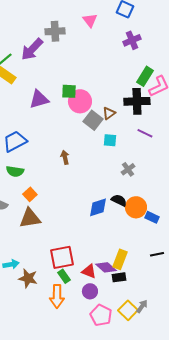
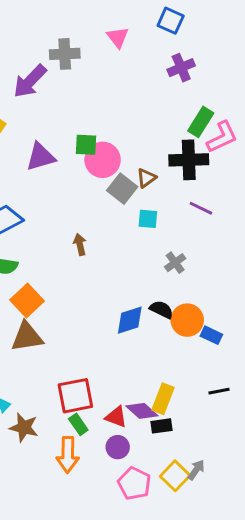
orange square: (30, 194) -> (27, 300), size x1.5

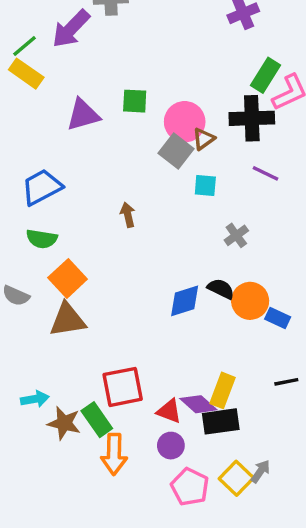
pink circle: (103, 160) -> (185, 122), moved
green rectangle: (78, 424) -> (97, 420), moved, size x1.4
black rectangle: (162, 426) -> (221, 421), size x1.5

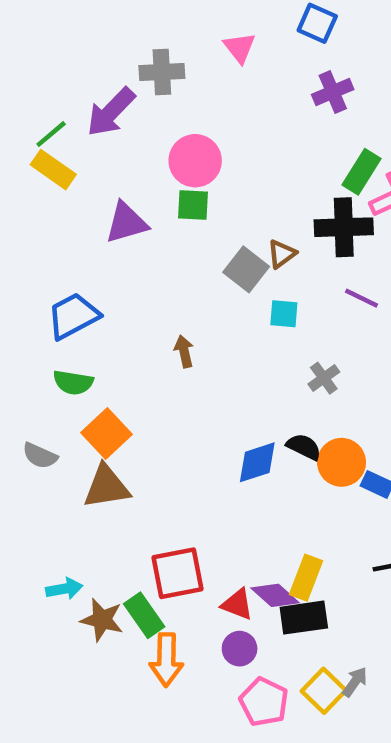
pink circle: (185, 122) -> (195, 161), moved

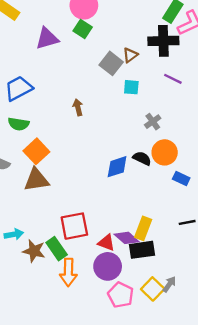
green square: (193, 205) -> (83, 29), turned 30
orange circle: (342, 462) -> (165, 152), moved
purple circle: (240, 649) -> (108, 266), size x1.5

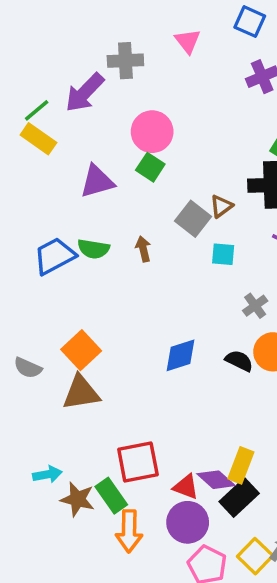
brown arrow: (78, 107) -> (143, 249), moved
green semicircle: (19, 124) -> (94, 249), moved
blue diamond: (117, 167) -> (181, 355), moved
black rectangle: (142, 250) -> (239, 497), turned -35

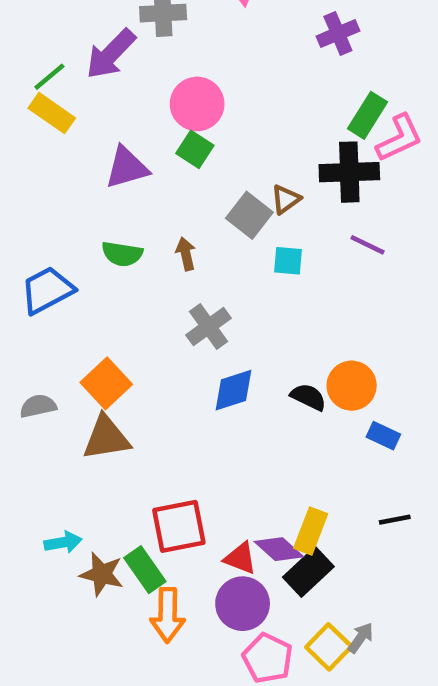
blue trapezoid: (54, 256) -> (47, 290), moved
gray cross: (255, 306) -> (208, 327), moved, size x1.4
gray semicircle: (28, 368) -> (38, 406), turned 144

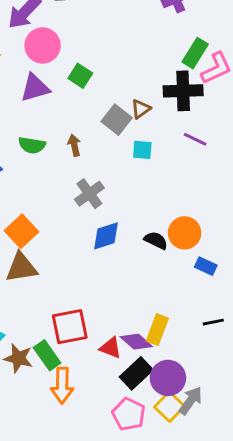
pink circle: (197, 104) -> (43, 46), moved
black rectangle: (308, 572) -> (136, 373), moved
purple circle: (243, 604) -> (168, 378), moved
gray arrow: (361, 638) -> (191, 401), size x1.4

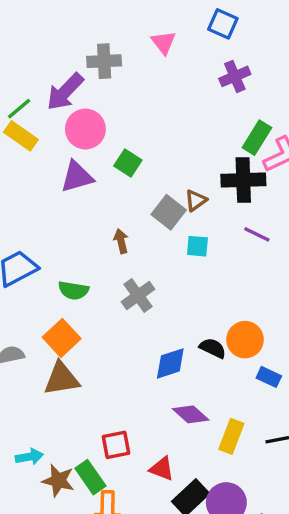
green semicircle: (32, 145) -> (74, 290), moved
blue diamond: (106, 236) -> (170, 363), moved
red square: (70, 327) -> (116, 445), size x0.7
yellow rectangle: (157, 330) -> (231, 436), moved
purple diamond: (136, 342) -> (191, 414), moved

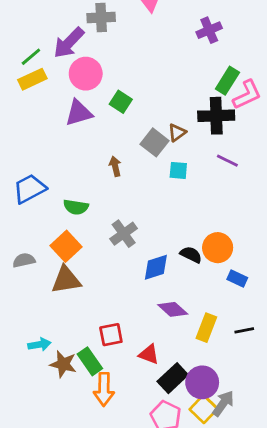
yellow rectangle: (21, 136) -> (32, 79), turned -60
gray cross: (138, 295) -> (124, 234), moved

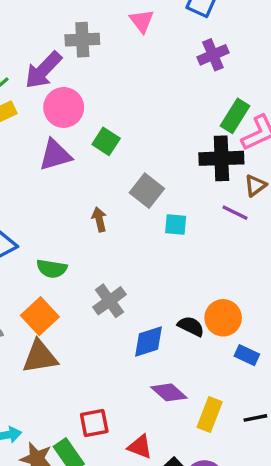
brown triangle: (177, 133) -> (255, 185), moved

